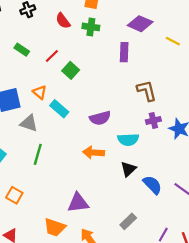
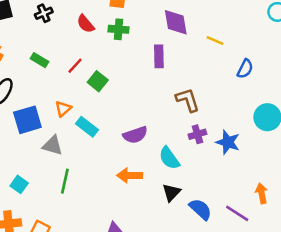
purple diamond: (140, 24) -> (176, 22), turned 60
orange triangle: (40, 92) -> (63, 109), turned 40
cyan semicircle: (128, 140) -> (169, 158), turned 60

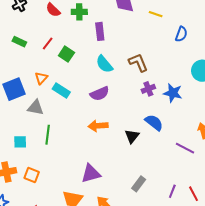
purple rectangle: (159, 56) -> (100, 31), moved
cyan semicircle: (169, 158) -> (104, 64), moved
cyan square: (19, 184) -> (20, 142), moved, turned -32
blue semicircle: (200, 209) -> (154, 123), moved

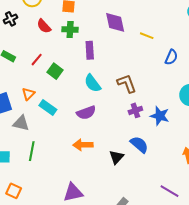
purple line: (185, 148) -> (170, 191), moved

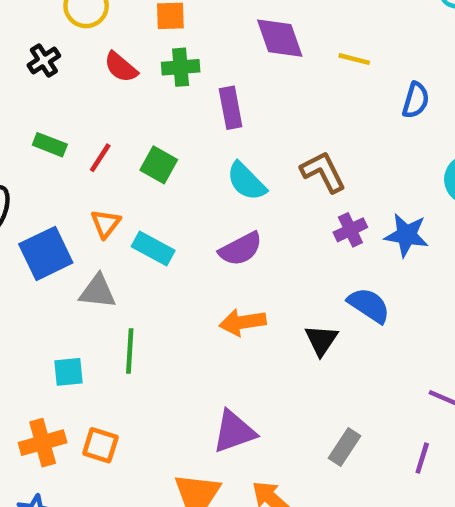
red line: (37, 60) -> (100, 158), moved

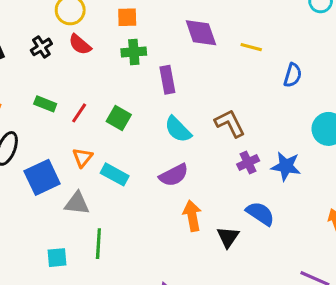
red semicircle: (121, 67) -> (80, 44), moved
orange arrow: (243, 322) -> (192, 216), moved, turned 88

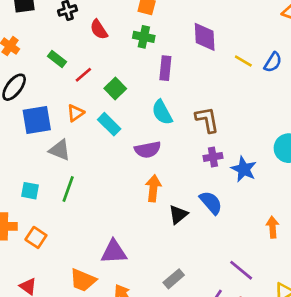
red semicircle: (80, 44) -> (99, 30), moved
blue semicircle: (293, 75) -> (273, 62), moved
cyan rectangle: (115, 174) -> (109, 124), moved

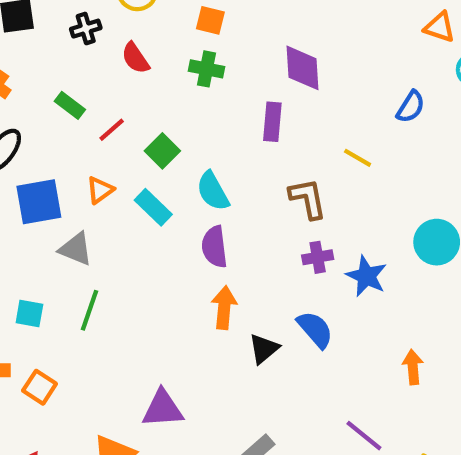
yellow line: (243, 61) -> (358, 158), moved
purple rectangle: (165, 68) -> (272, 122), moved
cyan semicircle: (162, 112) -> (213, 191), moved
purple semicircle: (148, 150) -> (214, 247), turned 95

